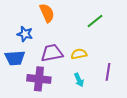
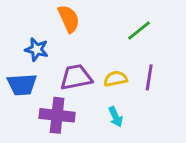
purple line: (108, 72) -> (149, 77), moved

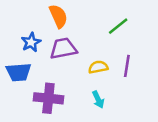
blue star: (37, 49) -> (31, 42), turned 30
purple trapezoid: (76, 77) -> (63, 48), moved

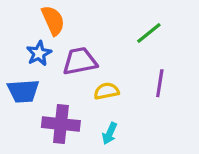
orange semicircle: (58, 16) -> (53, 20), moved
yellow semicircle: (98, 67) -> (106, 91), moved
cyan arrow: (98, 100) -> (110, 133), moved, turned 49

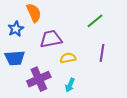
blue star: (39, 53) -> (16, 29), moved
purple cross: (61, 124) -> (39, 79), turned -30

